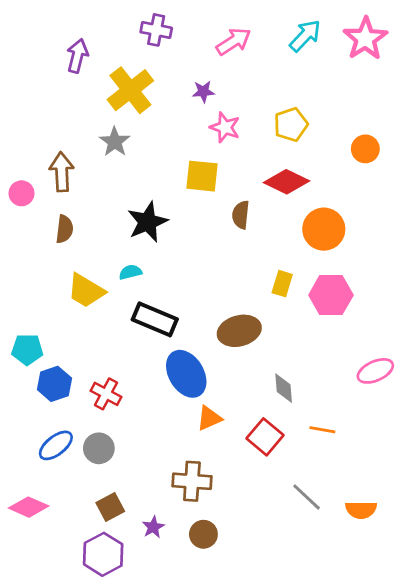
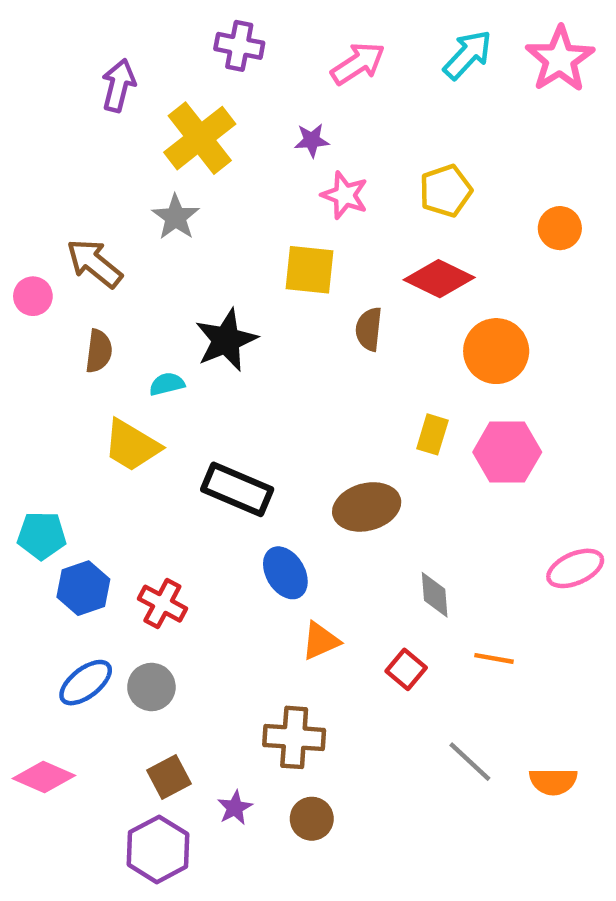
brown arrow: (62, 172) -> (94, 263), turned -48
cyan semicircle: (130, 272) -> (167, 384), moved
blue ellipse: (186, 374) -> (285, 573), size x0.7
red square: (265, 437) -> (406, 669), size x0.7

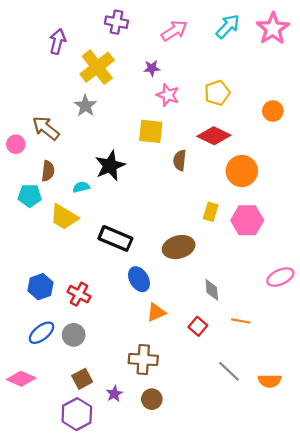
cyan pentagon: (42, 535) -> (30, 196), moved

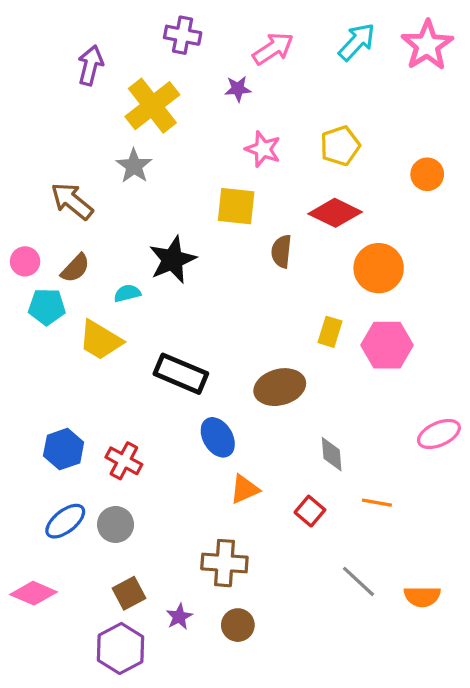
purple star: (152, 68) -> (238, 89), moved
pink circle: (16, 144) -> (25, 261), moved
brown semicircle: (48, 171) -> (75, 268), turned 36

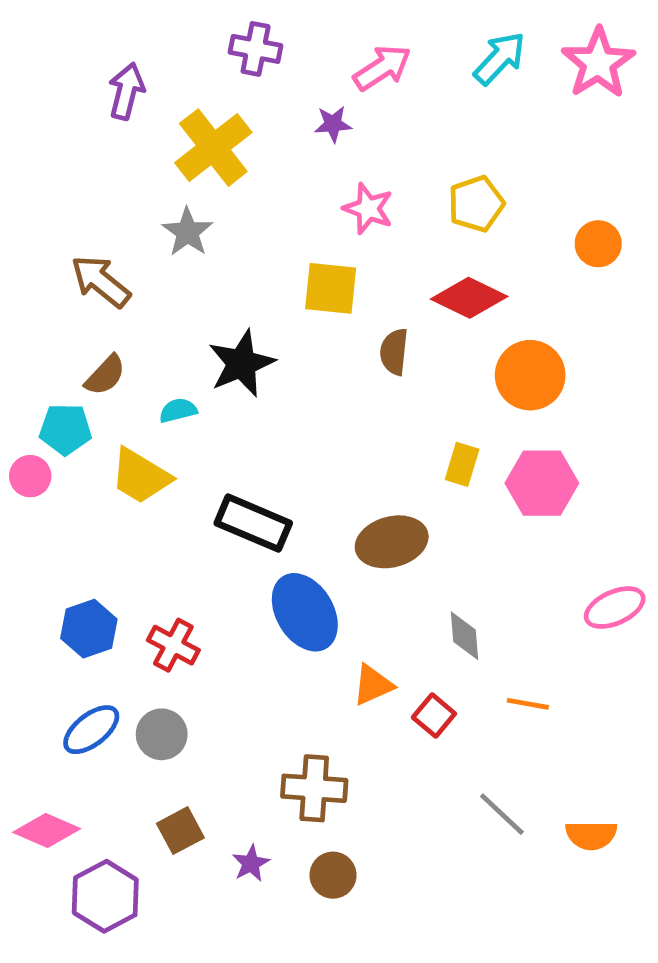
pink circle: (25, 261) -> (30, 476), moved
blue ellipse: (218, 437) -> (305, 612), size x1.4
orange triangle: (245, 489) -> (373, 685), moved
purple hexagon: (121, 648) -> (105, 896), moved

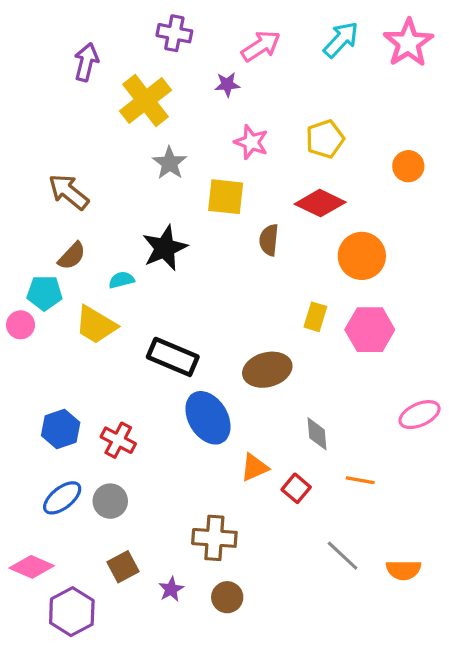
gray star: (187, 232) -> (170, 163), moved

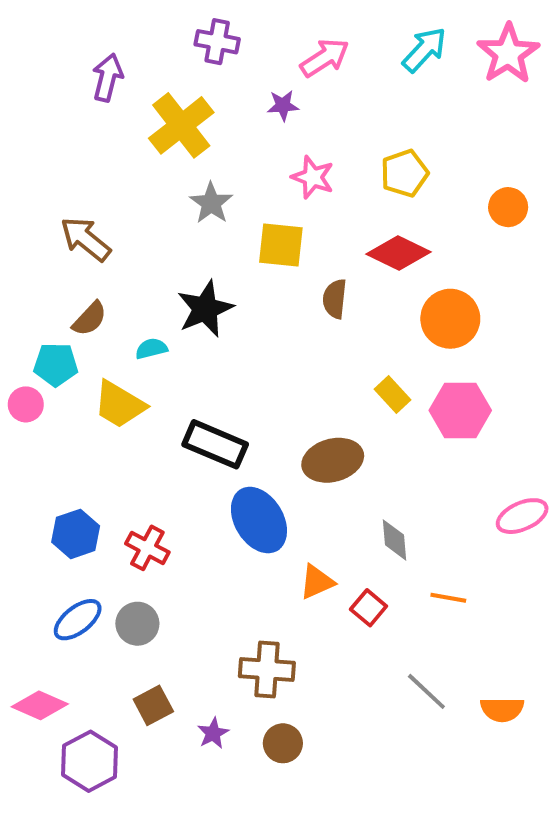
yellow rectangle: (315, 317) -> (393, 394), turned -60

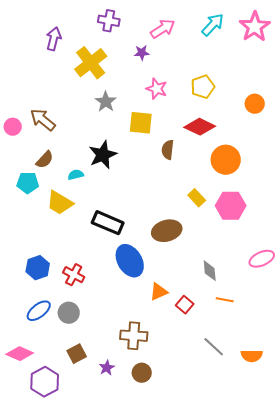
pink circle: (26, 404) -> (13, 127), moved
gray diamond: (395, 540) -> (210, 271), moved

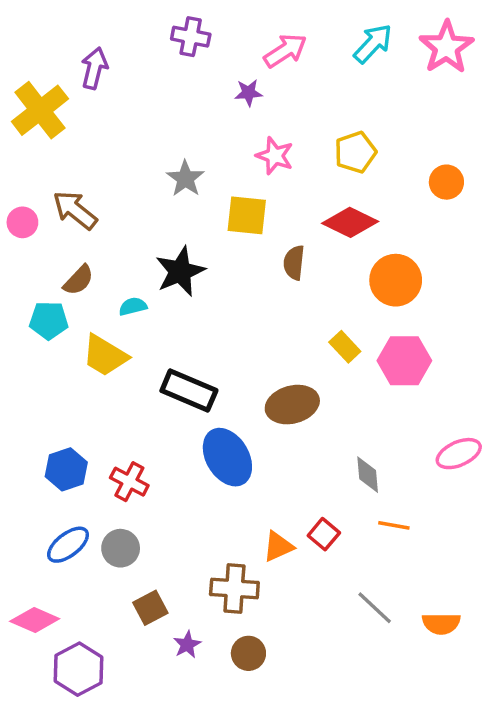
yellow cross: (91, 63) -> (40, 110), moved
orange triangle: (159, 292) -> (278, 546), moved
brown square: (77, 354) -> (150, 608), moved

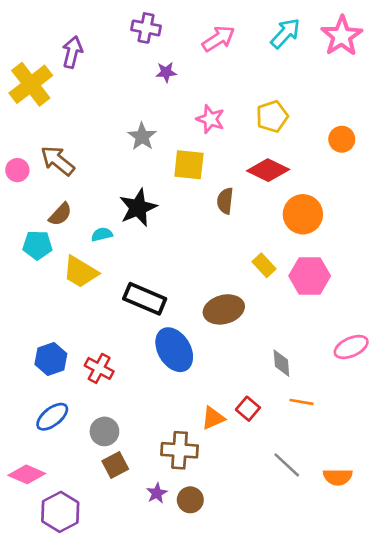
purple star: (248, 93) -> (166, 72), moved
gray circle: (121, 548) -> (104, 431), moved
purple star: (187, 645) -> (157, 493), moved

